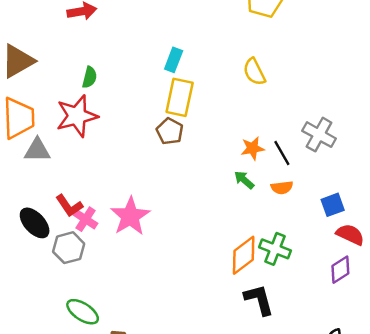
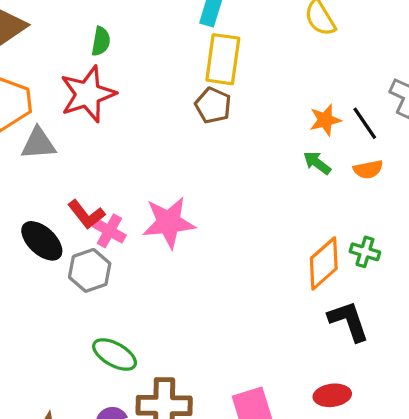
pink star: (130, 216) -> (169, 223), turned 30
green cross: (275, 249) -> (365, 252), size x0.7

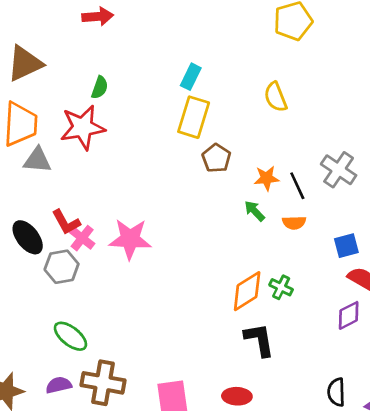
brown pentagon: (213, 105) -> (216, 158), moved

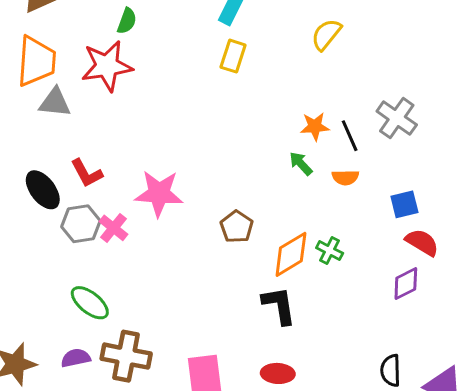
yellow semicircle: (276, 97) -> (326, 34), turned 60
yellow rectangle: (194, 117) -> (233, 56), size x0.7
brown pentagon: (216, 158) -> (237, 227), moved
pink cross: (82, 238) -> (113, 228), moved
black L-shape: (259, 340) -> (279, 305), moved

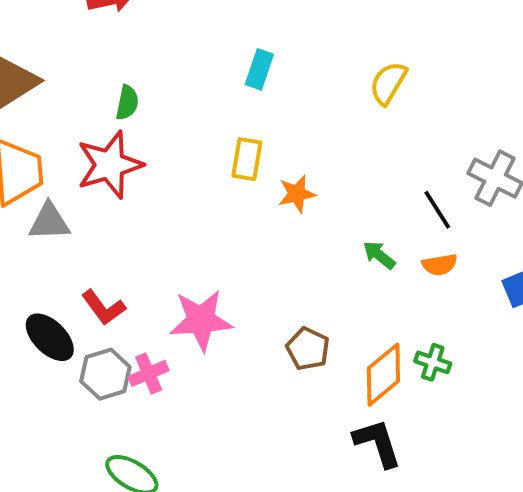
yellow rectangle: (233, 56) -> (247, 159), moved
orange star: (315, 127) -> (297, 194), moved
pink cross: (113, 228) -> (149, 373), turned 36

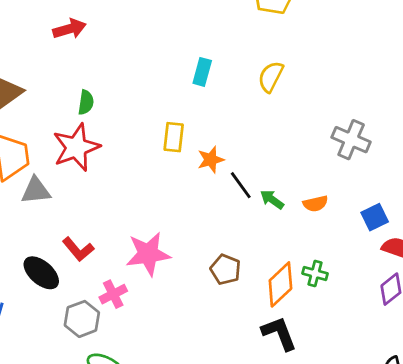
cyan rectangle: (259, 69) -> (202, 72), moved
black line: (437, 210) -> (241, 185), moved
gray hexagon: (105, 374) -> (82, 319), moved

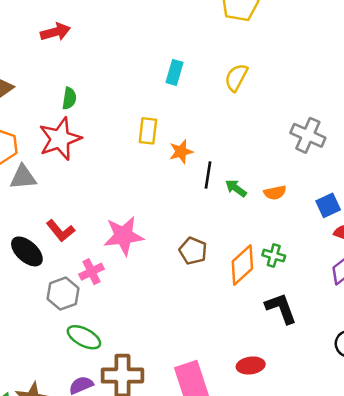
black line: (241, 185) -> (208, 175), turned 44
black L-shape: (279, 333) -> (281, 308), moved

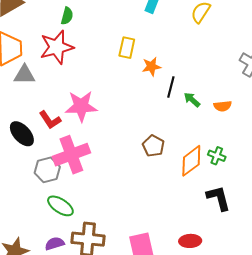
pink star: (124, 236) -> (81, 106), moved
pink cross: (91, 272) -> (71, 155), size x1.8

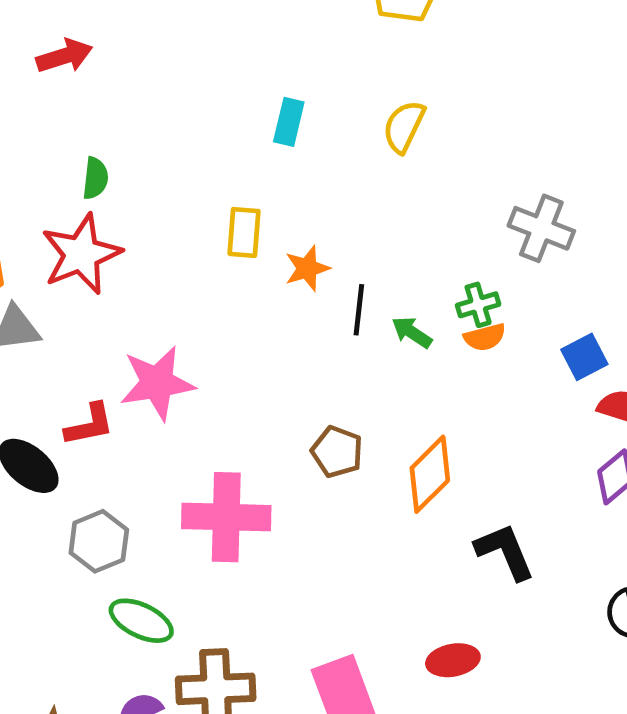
red L-shape: (50, 120) -> (89, 425), turned -60
pink cross: (71, 155) -> (226, 517), moved, turned 30
green cross: (217, 156) -> (478, 305), moved, turned -30

